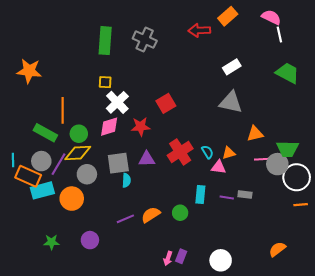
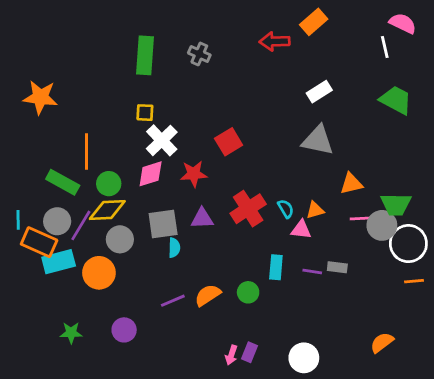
pink semicircle: (271, 17) -> (403, 23), moved
gray cross: (145, 40) -> (199, 54), size x0.7

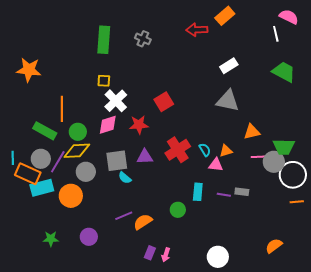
cyan semicircle: (174, 248) -> (125, 178), turned 128
orange semicircle: (208, 295) -> (143, 222), moved
purple rectangle: (249, 352) -> (150, 253), moved

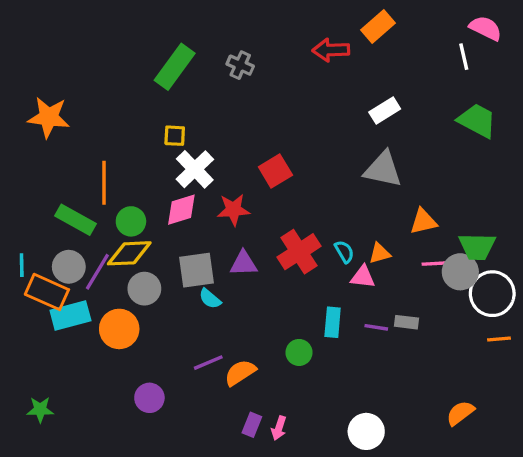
green rectangle: (104, 40) -> (175, 67), turned 32
green star: (51, 239) -> (40, 410), moved

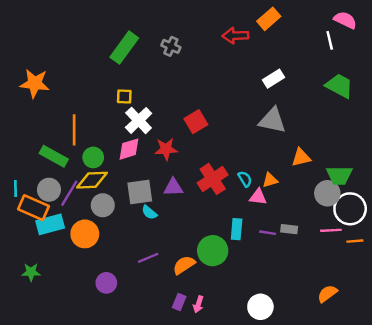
pink line: (437, 263) -> (331, 230), moved
green circle: (299, 352) -> (213, 251), size x1.6
orange semicircle: (240, 373) -> (184, 265), moved
green star: (40, 410) -> (31, 272), moved

